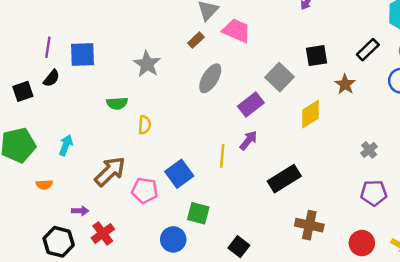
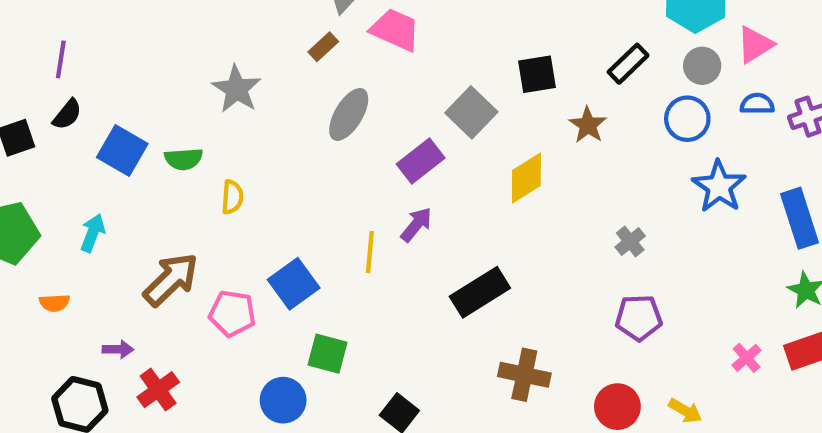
blue square: (83, 54) -> (122, 150), moved, turned 32

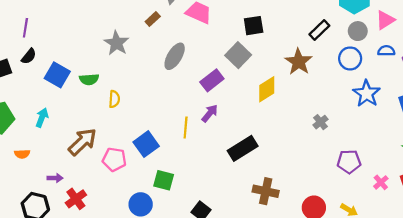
brown rectangle: (323, 47) -> (153, 19), moved
black square: (537, 74) -> (254, 26), moved
brown star: (588, 125) -> (299, 62), size x1.4
purple pentagon: (639, 318) -> (349, 162), moved

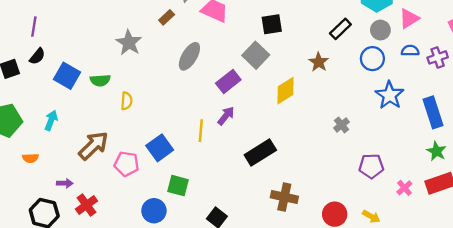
brown star: (299, 62) -> (319, 62), size x0.7

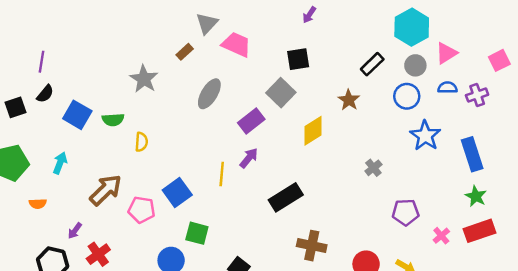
purple arrow: (65, 183) -> (75, 231), turned 126

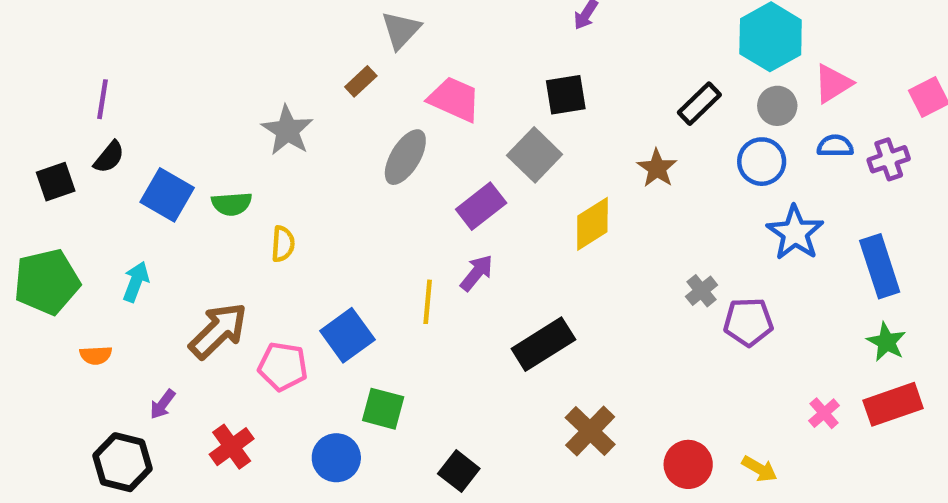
pink trapezoid: (236, 44) -> (454, 99), moved
purple pentagon: (406, 212) -> (748, 322), moved
brown cross: (312, 246) -> (590, 431), turned 32
red cross: (98, 254) -> (232, 447), moved

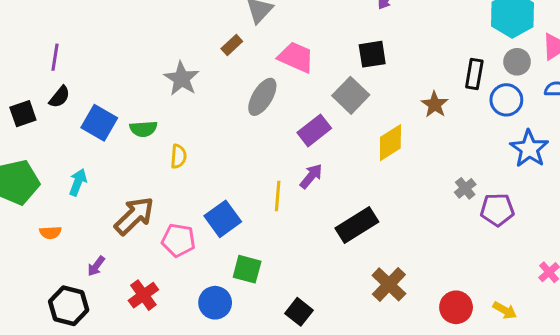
black rectangle: (699, 104) -> (474, 74), moved, turned -36

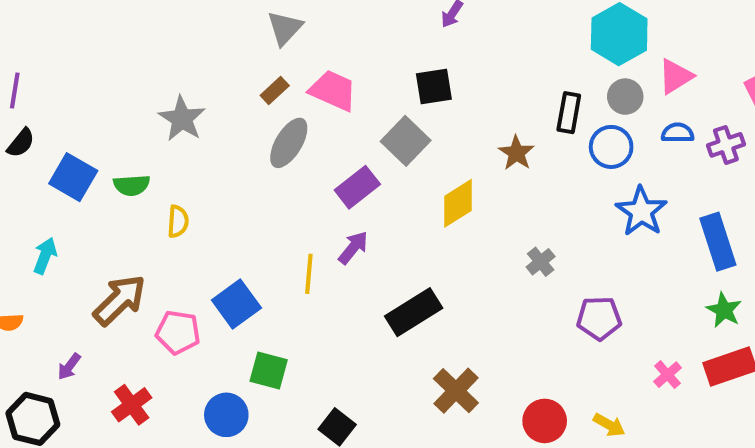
brown rectangle: (232, 45) -> (275, 91), moved
gray cross: (465, 188) -> (541, 262), moved
purple pentagon: (497, 210) -> (599, 318), moved

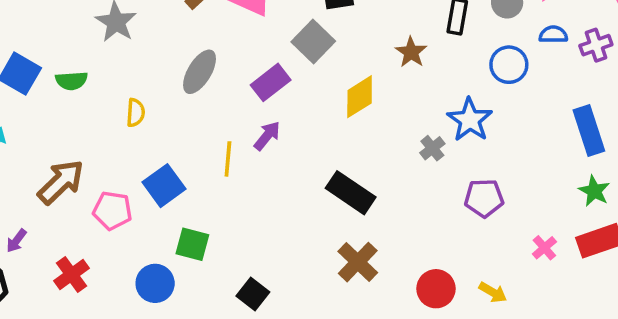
gray ellipse: (289, 143) -> (200, 72), moved
blue circle: (611, 147) -> (509, 65), moved
blue star: (641, 211) -> (470, 120), moved
yellow semicircle: (178, 221) -> (136, 113), moved
black rectangle: (414, 312) -> (351, 193), moved, turned 66

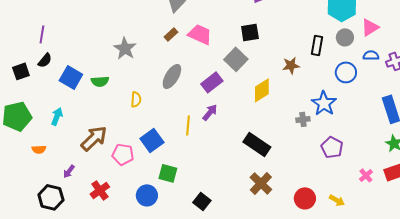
brown star: (411, 52) -> (291, 65), turned 30
gray cross: (432, 148) -> (303, 119), turned 32
purple pentagon: (484, 198) -> (332, 147), turned 30

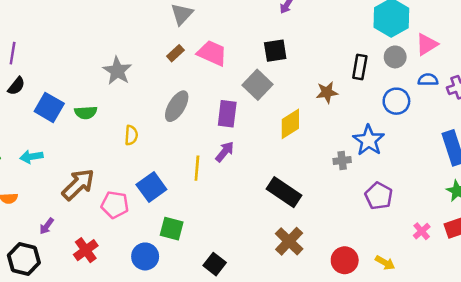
purple rectangle: (212, 82) -> (227, 114), turned -45
cyan arrow: (57, 116) -> (31, 157), turned -120

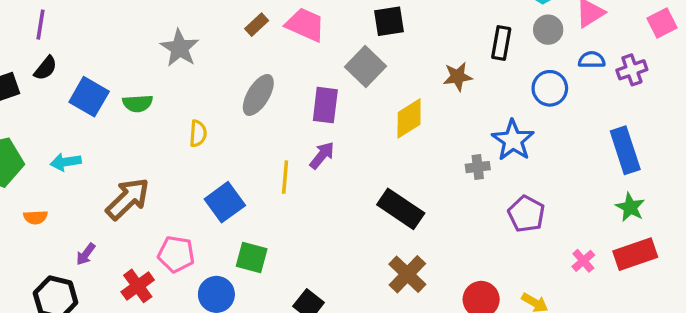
pink pentagon: (115, 205) -> (176, 254), moved

